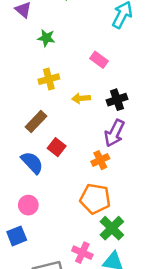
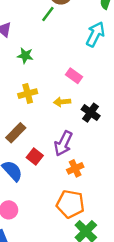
yellow arrow: (81, 98) -> (62, 102), moved
black cross: (117, 100) -> (91, 113), turned -36
purple arrow: (114, 133) -> (63, 143), moved

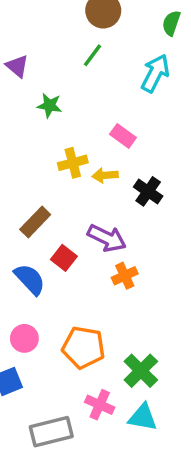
green line: (48, 14) -> (92, 55), moved
yellow cross: (28, 94) -> (73, 163), moved
purple arrow: (63, 143) -> (107, 238), turned -90
orange pentagon: (70, 204) -> (84, 347), moved

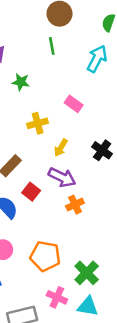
green line: (92, 55) -> (52, 46), turned -48
yellow arrow: (105, 175) -> (61, 148), moved, turned -54
black cross: (148, 191) -> (102, 150), moved

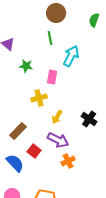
cyan arrow: (97, 59) -> (71, 56), moved
pink rectangle: (74, 104) -> (52, 77), moved, turned 64

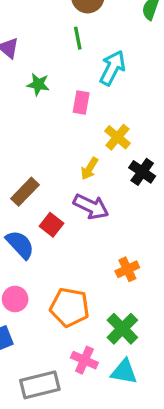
yellow cross: (39, 98) -> (117, 137), moved, turned -35
orange cross: (68, 161) -> (127, 269), moved

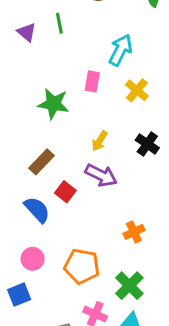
green line: (78, 38) -> (59, 23), moved
green star: (38, 84) -> (53, 104), moved, size x1.5
yellow cross: (117, 137) -> (137, 90), moved

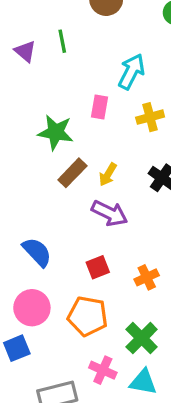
yellow cross: (137, 90) -> (150, 117), turned 35
brown rectangle: (41, 162) -> (72, 173), moved
red square: (65, 192) -> (98, 267), moved, turned 30
pink circle: (33, 259) -> (32, 308), size x1.4

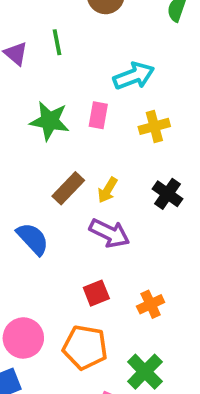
cyan arrow: (131, 72) -> (134, 76), turned 42
green star: (56, 132) -> (50, 121), moved
blue semicircle: (37, 252) -> (33, 239), moved

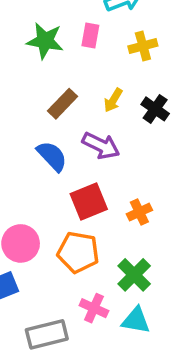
yellow arrow: (108, 190) -> (113, 100), moved
blue semicircle: (33, 239) -> (52, 156), moved
red square: (96, 293) -> (89, 202), size x1.5

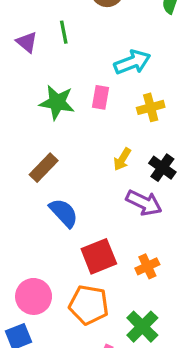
brown rectangle: (63, 104) -> (44, 168), moved
purple arrow: (101, 146) -> (144, 203), moved

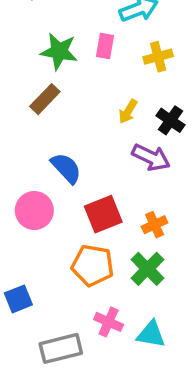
brown rectangle: (44, 168) -> (45, 99), moved
pink circle: (34, 296) -> (34, 211), moved
green cross: (142, 327) -> (147, 269), moved

